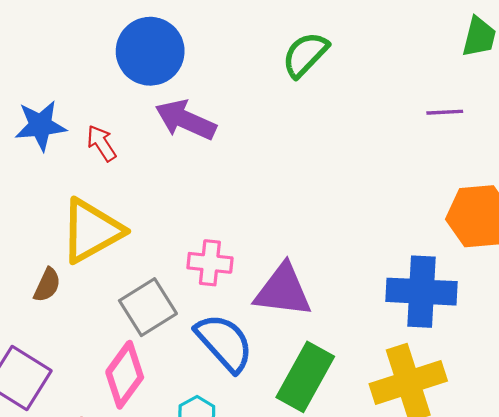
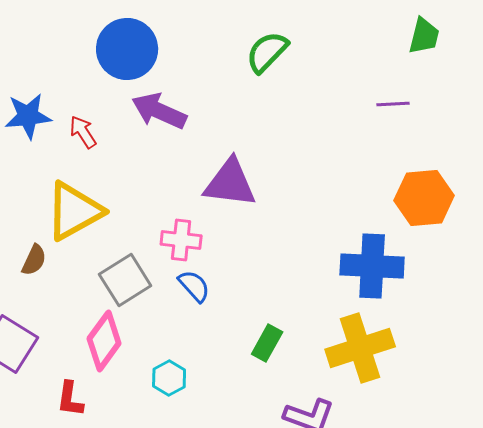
purple triangle: (283, 291) -> (230, 183), moved
blue semicircle: (224, 343) -> (194, 286), moved, size x0.6
green rectangle: (305, 377) -> (267, 343), size x0.6

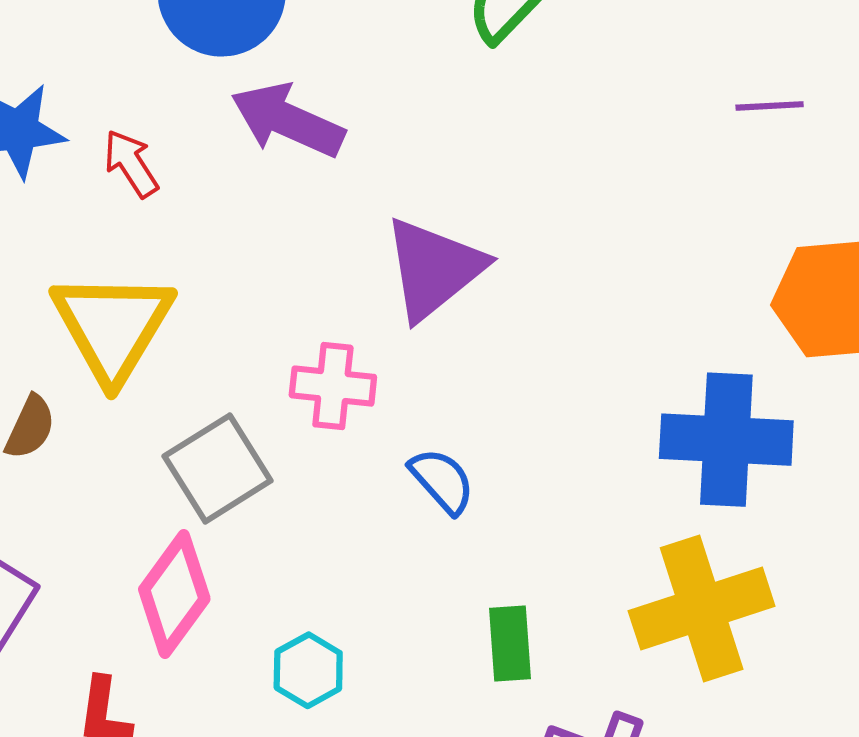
purple triangle: (230, 183) -> (434, 269), turned -46
yellow triangle: (74, 211) -> (112, 326), turned -30
blue semicircle: (194, 286) -> (442, 481), moved
green rectangle: (267, 343) -> (510, 644), moved, turned -33

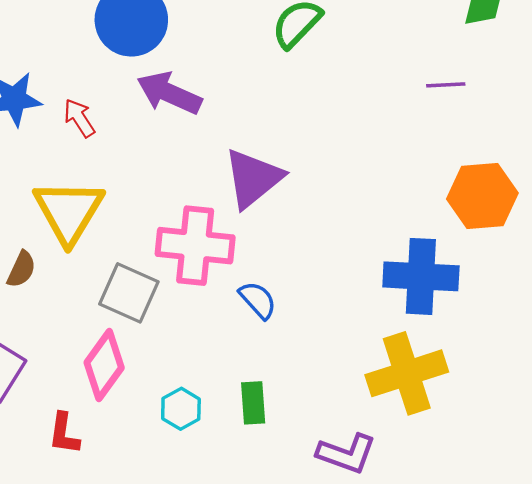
pink cross: (333, 386) -> (195, 246), size x1.6
gray square: (218, 468) -> (129, 293), turned -34
green rectangle: (510, 644) -> (253, 403), moved

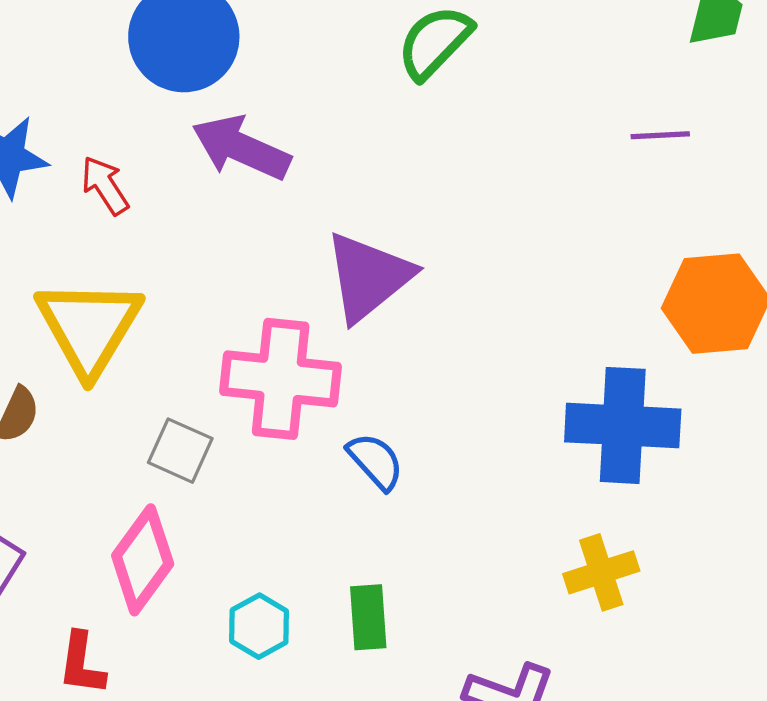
gray square: (129, 293) -> (180, 451), size x0.7
yellow cross: (407, 373) -> (601, 572), size x0.6

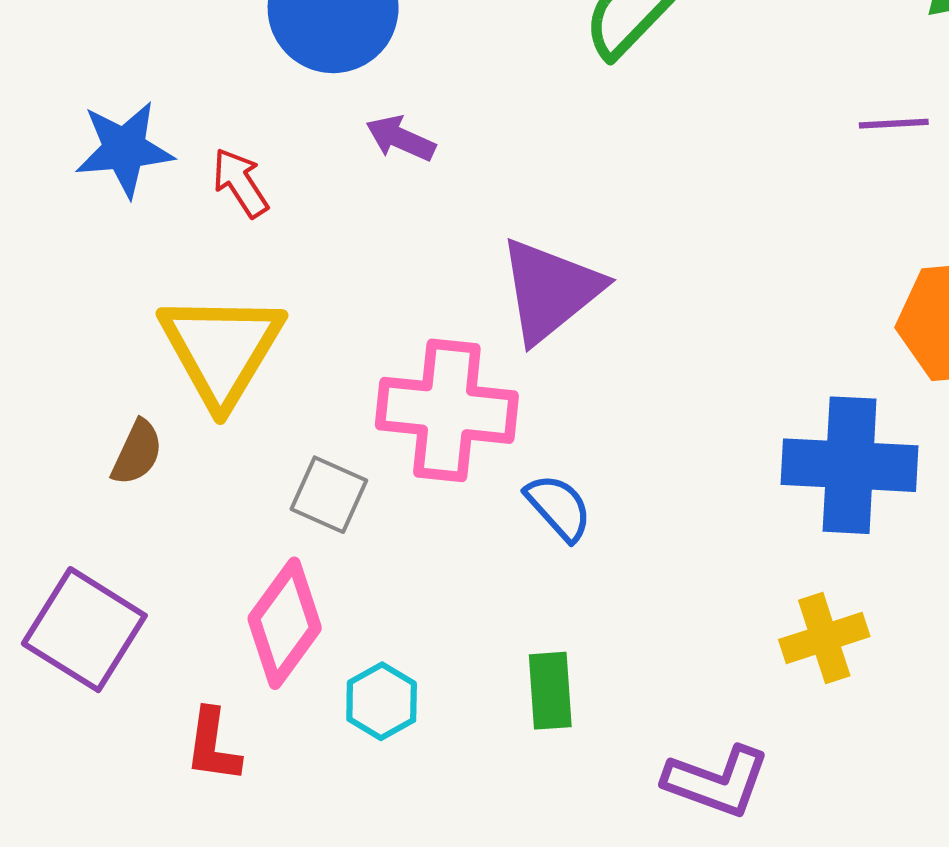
purple arrow: (241, 148) -> (401, 138), size x0.6
cyan hexagon: (259, 626) -> (382, 701), moved

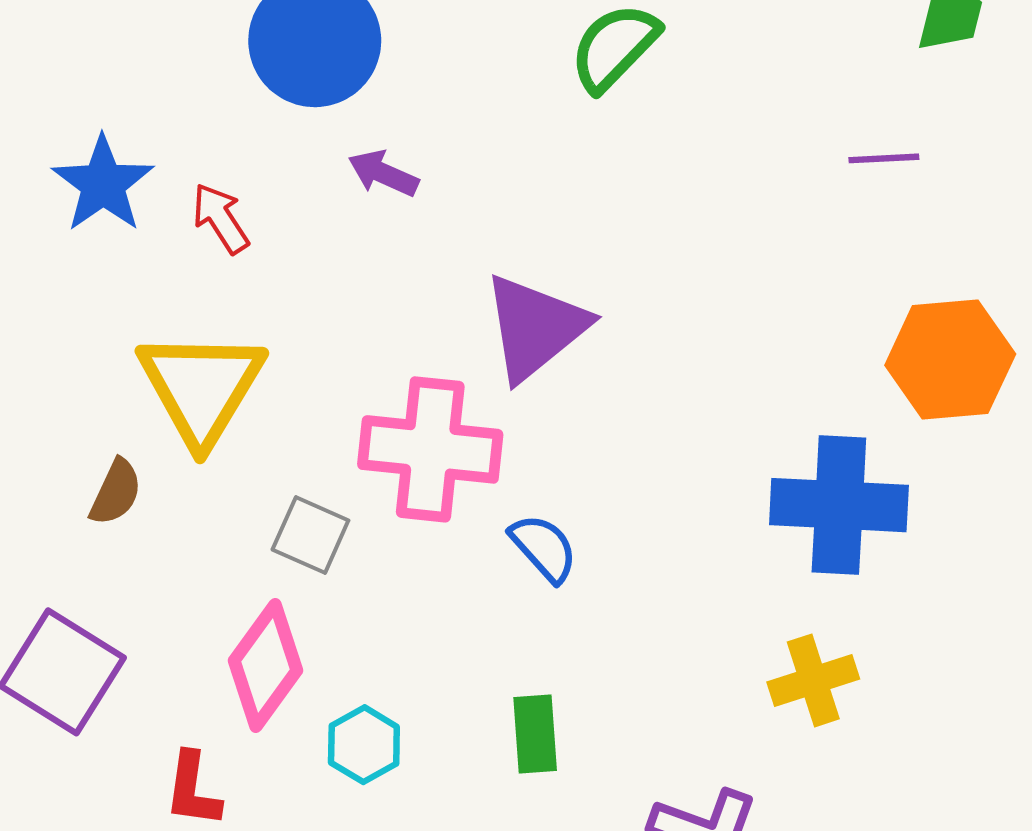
blue star: (124, 149) -> (103, 184), turned -30

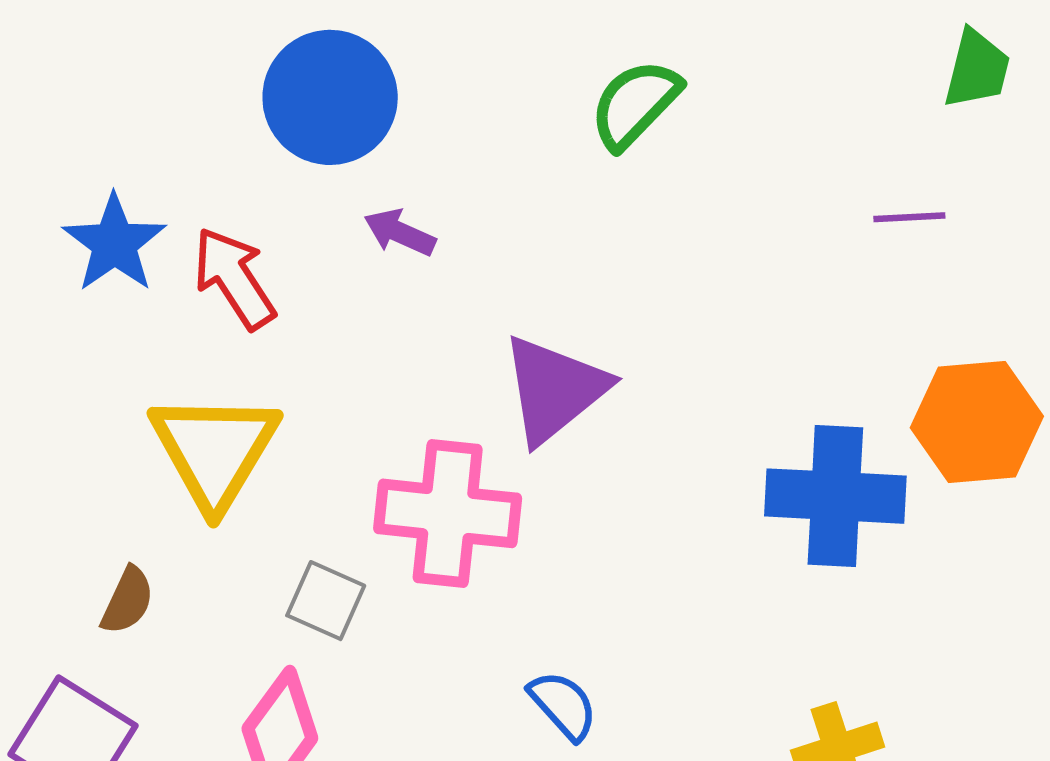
red arrow: (221, 218) -> (234, 278), size x1.4
brown semicircle: (116, 492) -> (127, 601), moved
blue cross: (839, 505) -> (835, 496), moved
blue semicircle: (544, 548) -> (563, 705), moved

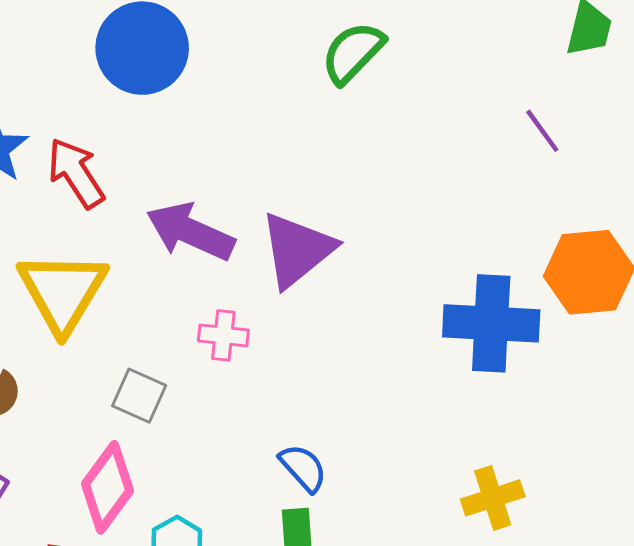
purple line: (909, 217) -> (542, 131), turned 57
purple arrow: (400, 232) -> (190, 232), moved, size x1.8
pink cross: (448, 513) -> (223, 335), size x0.5

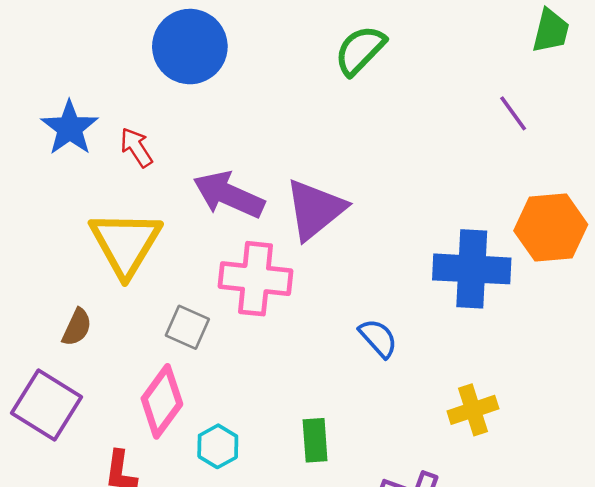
red arrow: (76, 173) -> (136, 147), size x0.7
pink cross: (223, 335) -> (255, 279), size x1.8
blue semicircle: (303, 468) -> (378, 338), moved

